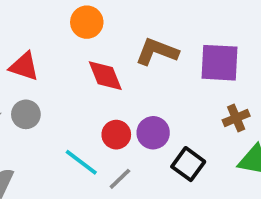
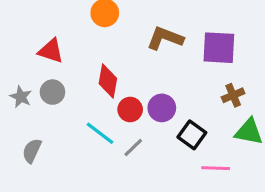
red diamond: (105, 76) -> (108, 81), moved, turned 32

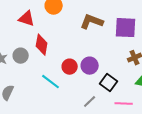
red triangle: (51, 51) -> (27, 19), moved
red diamond: (108, 81) -> (42, 45), moved
gray line: (133, 148) -> (90, 102), moved

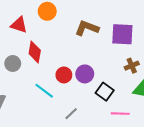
gray line: (90, 102) -> (71, 114), moved

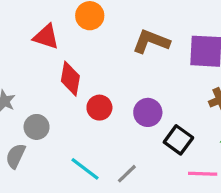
gray circle: (13, 64) -> (37, 127), moved
red circle: (64, 75) -> (99, 108), moved
cyan line: (44, 91) -> (85, 169), moved

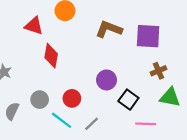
red circle: (99, 108) -> (72, 98), moved
gray circle: (37, 127) -> (40, 100), moved

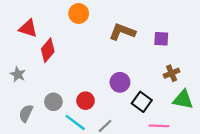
red triangle: (34, 26) -> (28, 28), moved
purple square: (148, 36) -> (161, 39), size x0.6
red diamond: (51, 56) -> (48, 50), moved, turned 30

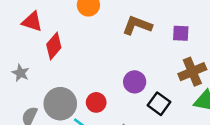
brown cross: (172, 73) -> (192, 72), size x1.5
gray circle: (53, 102) -> (60, 104), size x1.6

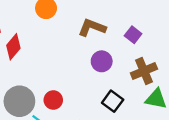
purple square: (181, 33) -> (133, 35), turned 35
purple circle: (135, 82) -> (102, 61), moved

